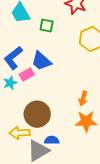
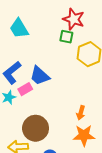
green square: (47, 25) -> (66, 37), moved

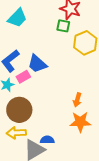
cyan trapezoid: (19, 28) -> (17, 18), turned -105
brown circle: (36, 128) -> (19, 110), moved

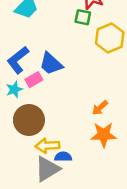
orange arrow: (77, 100) -> (100, 108), turned 32
yellow arrow: (16, 133) -> (47, 146), moved

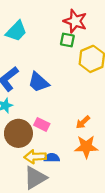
pink rectangle: (34, 80) -> (42, 124), moved, turned 56
blue semicircle: (63, 157) -> (52, 158), moved

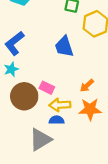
blue trapezoid: (38, 82) -> (64, 47), moved, turned 30
yellow arrow: (35, 157) -> (60, 105), moved

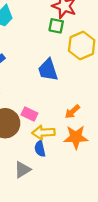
blue semicircle: (57, 120) -> (40, 149), turned -104
gray triangle: (40, 140) -> (23, 170), size x0.7

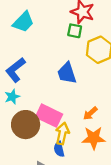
pink rectangle: (29, 114) -> (49, 116), size x1.6
yellow arrow: (43, 133) -> (62, 133), turned 105

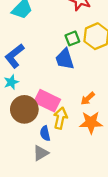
green square: (75, 31) -> (72, 38), moved, turned -32
blue semicircle: (59, 149) -> (45, 133), moved

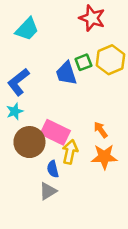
blue trapezoid: (65, 59) -> (66, 73), moved
orange arrow: (88, 98) -> (101, 130), turned 96

